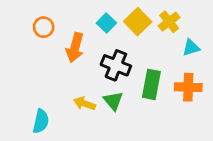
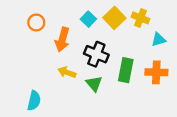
yellow cross: (169, 22) -> (140, 18), turned -30
yellow arrow: (85, 104) -> (67, 72), moved

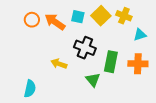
cyan square: (88, 19) -> (78, 17), turned -32
orange arrow: (62, 39) -> (55, 22), moved, turned 110
green triangle: (94, 84) -> (93, 80), moved

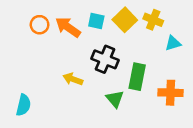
orange cross: (138, 64) -> (171, 93), moved
cyan semicircle: (30, 89) -> (23, 105), moved

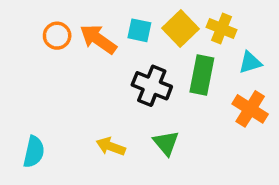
green rectangle: (137, 77) -> (202, 75), moved
yellow arrow: (73, 79) -> (111, 146), moved
orange cross: (171, 93) -> (250, 109), moved, turned 30

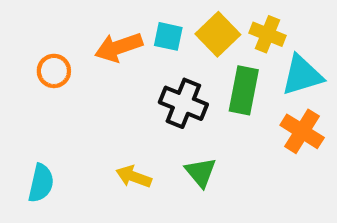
orange circle: (57, 36) -> (54, 71), moved
orange arrow: (98, 39) -> (119, 47), turned -54
cyan triangle: (250, 62) -> (302, 75), size x1.5

